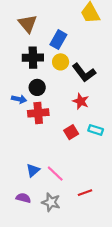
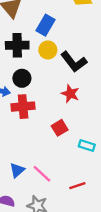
cyan rectangle: (96, 130) -> (87, 146), moved
red line: (85, 193) -> (77, 186), moved

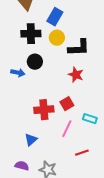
black L-shape: (74, 62) -> (79, 48), turned -55
red cross: (23, 107) -> (44, 110), moved
pink line: (42, 174) -> (67, 129), moved, turned 72

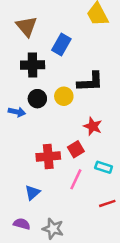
yellow circle: (57, 38) -> (64, 96), moved
red star: (76, 75) -> (93, 126), moved
red line: (82, 153) -> (107, 203), moved

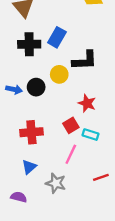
blue rectangle: (61, 44) -> (57, 37), moved
black circle: (37, 99) -> (36, 87), moved
red cross: (48, 156) -> (31, 132), moved
cyan rectangle: (104, 167) -> (90, 135), moved
gray star: (53, 229) -> (56, 183), moved

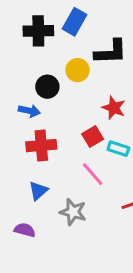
blue arrow: (14, 89) -> (29, 111), moved
pink line: (71, 154) -> (93, 174), turned -66

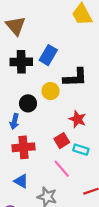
blue arrow: (29, 111) -> (14, 121), turned 91
blue triangle: (38, 191) -> (21, 181), turned -49

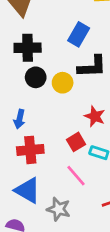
blue rectangle: (48, 55) -> (79, 34), moved
black circle: (28, 103) -> (36, 77), moved
blue triangle: (21, 181) -> (28, 190), size x1.5

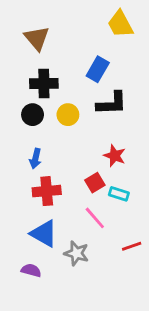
black circle: (36, 77) -> (33, 115), moved
yellow circle: (63, 83) -> (68, 115), moved

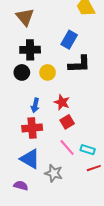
red star: (115, 156) -> (62, 102), moved
blue arrow: (35, 159) -> (35, 105), moved
cyan rectangle: (119, 194) -> (88, 150), moved

